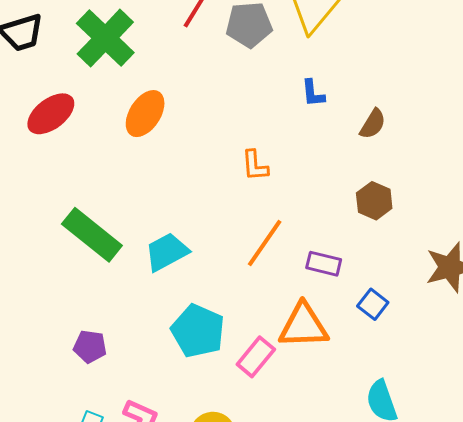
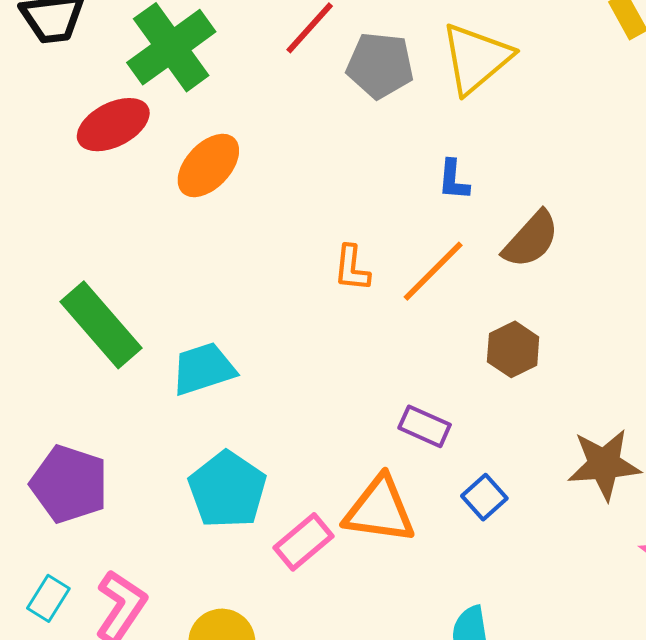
red ellipse: (51, 114) -> (113, 125), moved
brown semicircle: (373, 124) -> (531, 239), size x1.4
orange line: (265, 243) -> (433, 271), moved
purple pentagon: (90, 347) -> (69, 484), size x1.6

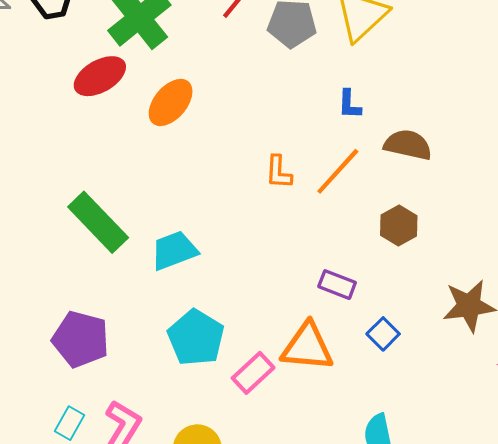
brown semicircle: (531, 239) -> (408, 145), turned -117

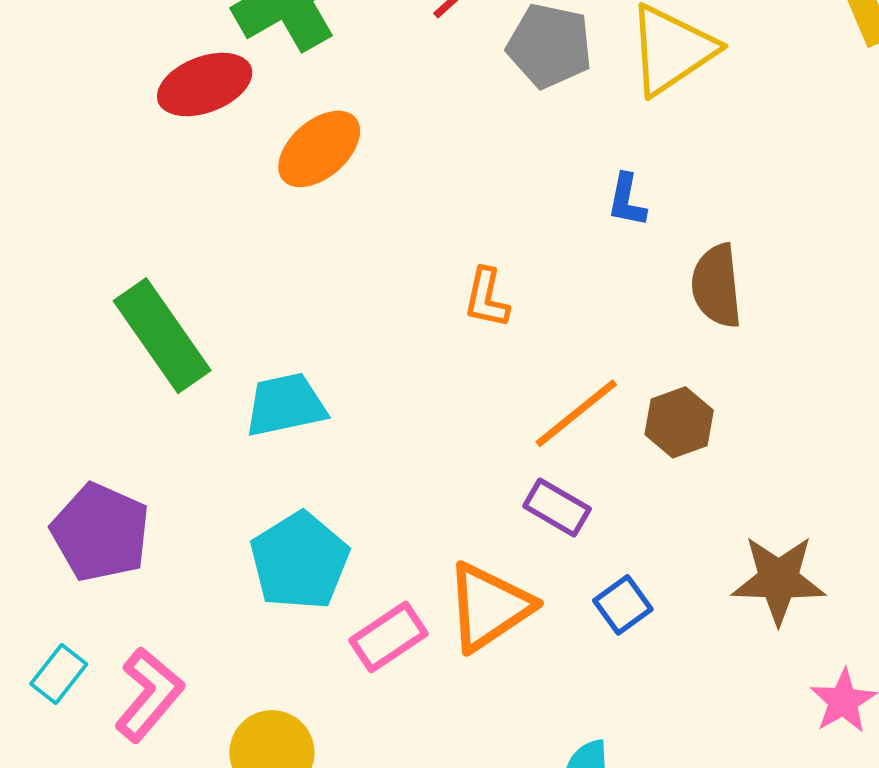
brown semicircle: (408, 145) -> (717, 286), turned -117
orange line: (338, 171) -> (576, 413), moved
orange triangle: (307, 347) -> (489, 607), turned -48

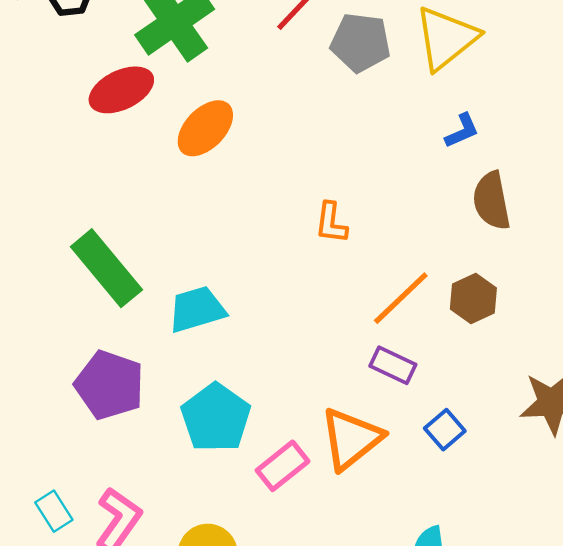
blue L-shape: (627, 200) -> (462, 131), moved, turned -120
purple pentagon: (100, 532) -> (110, 385), moved
cyan rectangle: (59, 674) -> (54, 511), turned -66

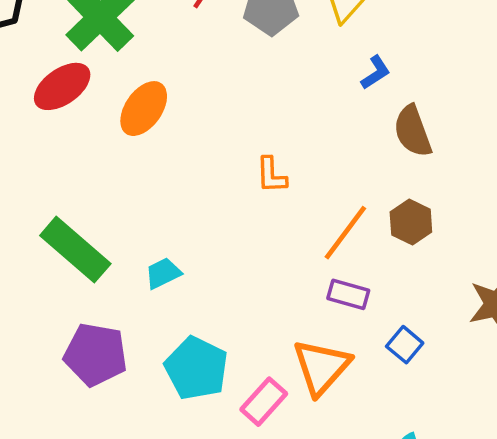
cyan trapezoid: (197, 309) -> (163, 273), size x0.7

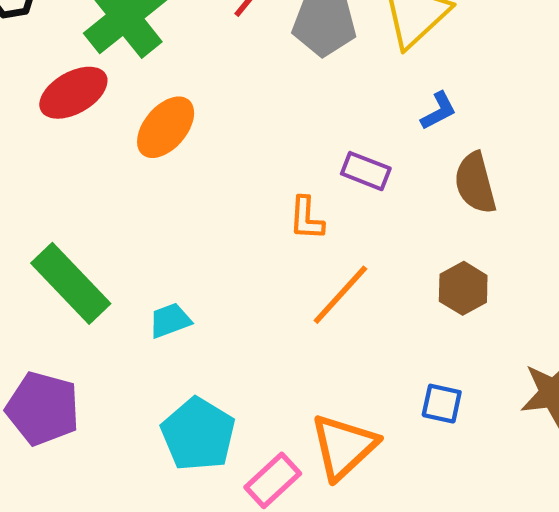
orange line: (345, 233) -> (340, 295), moved
purple rectangle: (348, 294) -> (366, 171), moved
blue square: (405, 345) -> (442, 404), moved, turned -33
purple pentagon: (96, 354) -> (43, 408), moved

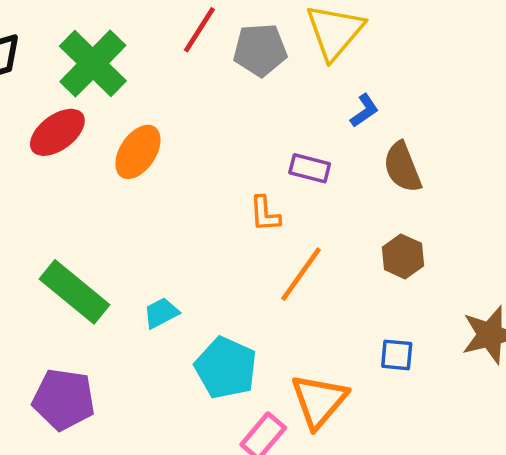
cyan pentagon: (198, 434) -> (226, 368), moved

